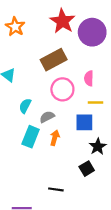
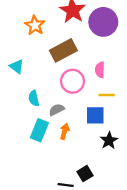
orange star: (15, 27) -> (35, 25), moved
cyan semicircle: (25, 106) -> (34, 98), turned -40
black square: (87, 169) -> (85, 174), moved

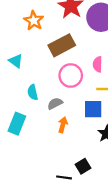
cyan rectangle: (39, 130) -> (17, 124), moved

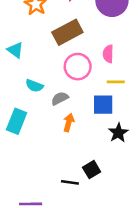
cyan semicircle: (33, 92) -> (34, 86), turned -56

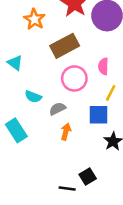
yellow line: (116, 82) -> (111, 93), turned -63
cyan rectangle: (17, 121) -> (16, 130), turned -55

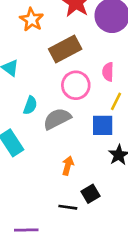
cyan semicircle: (33, 97) -> (30, 105), turned -91
gray semicircle: (57, 109) -> (57, 119), size x1.5
orange arrow: (66, 132) -> (68, 166), moved

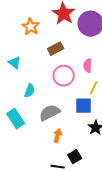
brown rectangle: (65, 49) -> (56, 49), size x0.7
gray semicircle: (57, 119) -> (50, 113), moved

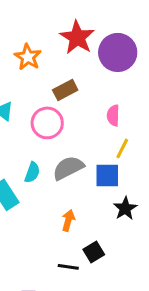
pink circle: (64, 76) -> (47, 123), moved
cyan semicircle: (30, 91) -> (32, 172), moved
gray semicircle: (50, 113) -> (68, 168), moved

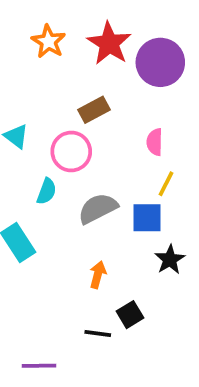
orange star: (28, 57) -> (48, 42), moved
cyan semicircle: (32, 172) -> (47, 191), moved

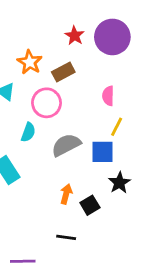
orange star: (48, 42) -> (30, 62), moved
red star: (109, 43) -> (75, 36), moved, size x0.6
black square: (130, 315) -> (90, 205), moved

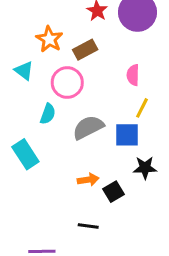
black star: (119, 183) -> (145, 168), turned 30
orange arrow: (66, 194) -> (88, 180), turned 66

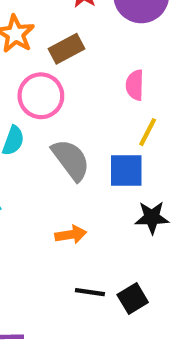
gray semicircle: (88, 127) -> (71, 160), turned 80
black square: (114, 192) -> (133, 299), moved
black line: (88, 226) -> (90, 292), moved

